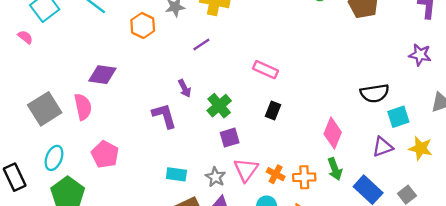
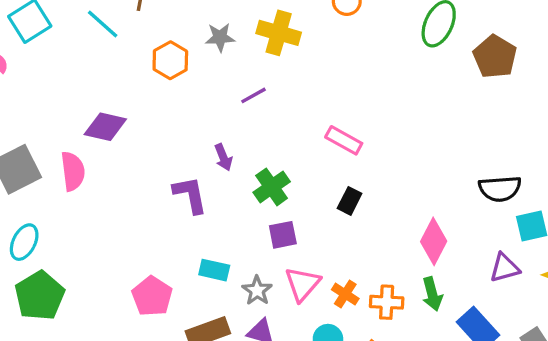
pink pentagon: (105, 154) -> (152, 296), moved
cyan rectangle: (176, 174) -> (214, 270), moved

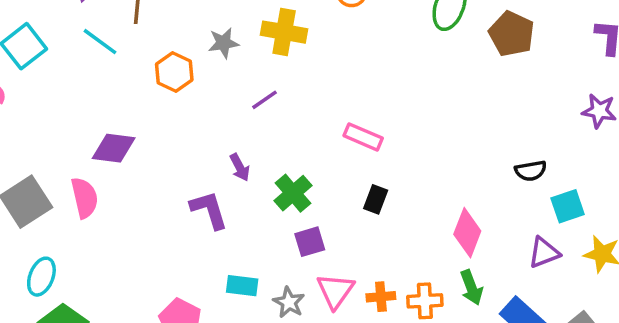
black semicircle: (500, 189) -> (531, 171), size x0.7
orange cross: (345, 294) -> (381, 297), turned -32

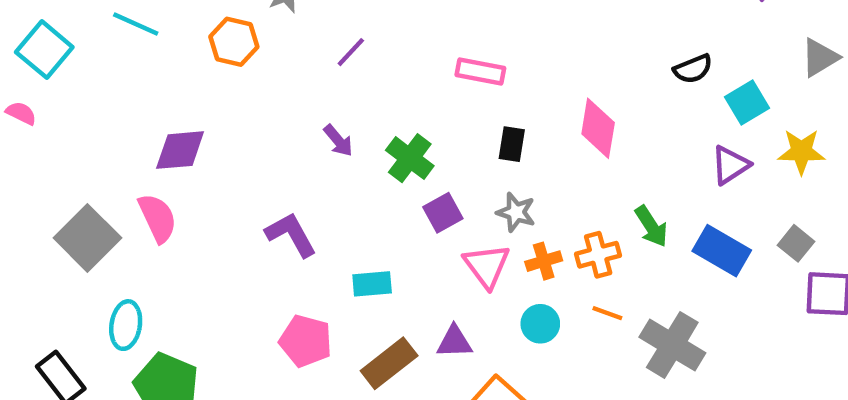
purple L-shape: (209, 210) -> (291, 235), moved
pink diamond: (467, 233) -> (598, 128), moved
gray star: (289, 302) -> (516, 212), moved

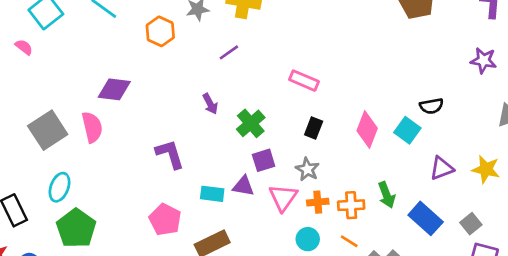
cyan square: (747, 102) -> (407, 130), moved, turned -35
purple triangle: (454, 342) -> (243, 186), moved

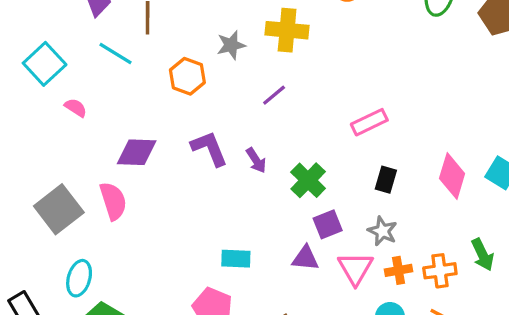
pink semicircle: (24, 47) -> (76, 108), moved
pink rectangle: (304, 81) -> (369, 122), turned -44
purple L-shape: (170, 154) -> (209, 148), moved
cyan rectangle: (212, 194) -> (236, 259), moved

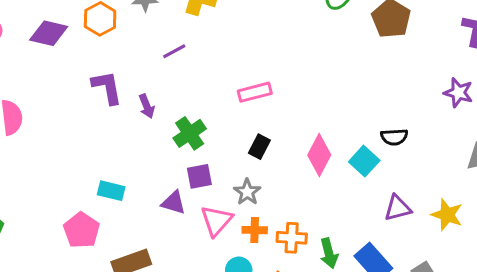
purple diamond: (137, 152) -> (49, 33), moved
green arrow: (483, 255) -> (329, 253), moved

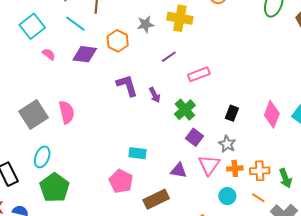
pink rectangle: (255, 92) -> (199, 74), moved
purple square: (199, 176) -> (194, 137), turned -36
purple triangle: (173, 203) -> (179, 170), moved

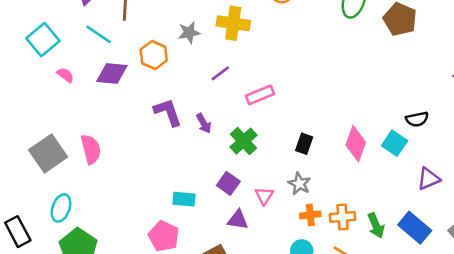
purple square: (194, 137) -> (228, 183), moved
pink triangle: (209, 165) -> (264, 196), moved, size x0.7

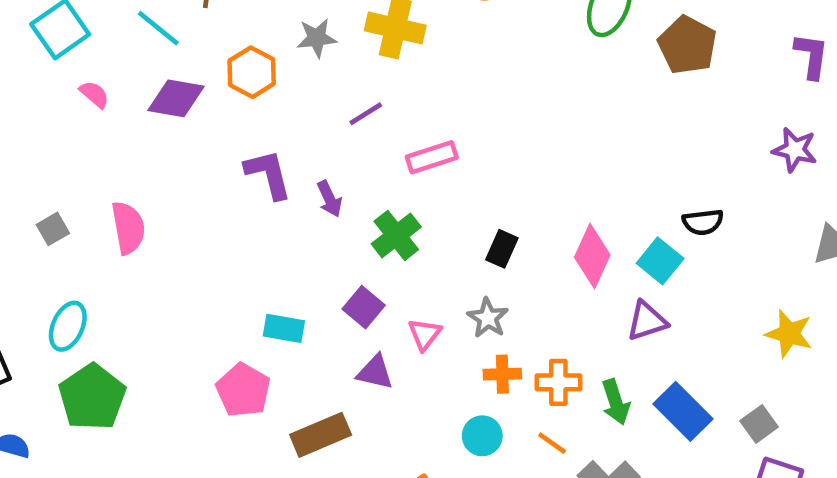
gray square: (48, 153) -> (53, 229), size x0.5
purple triangle: (429, 179) -> (647, 321), moved

